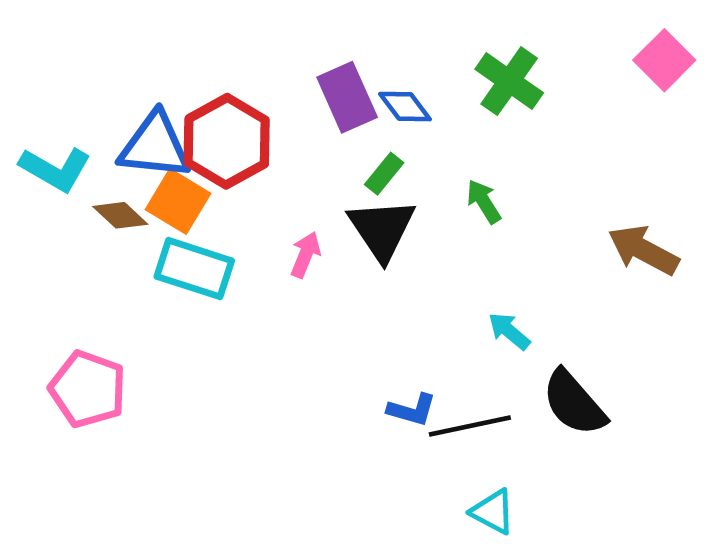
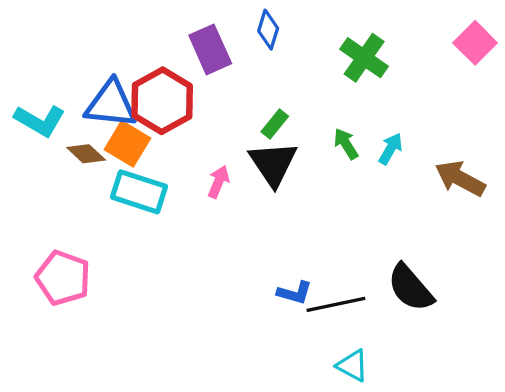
purple rectangle: (347, 97) -> (210, 49), moved
blue diamond: (405, 107) -> (268, 30), moved, turned 54
cyan arrow: (509, 331) -> (391, 149), moved, turned 80

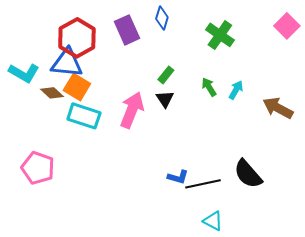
red hexagon: (162, 101) -> (77, 38), moved
black triangle: (273, 164) -> (165, 99), size x0.6
pink arrow: (218, 182) -> (132, 110), size x1.8

